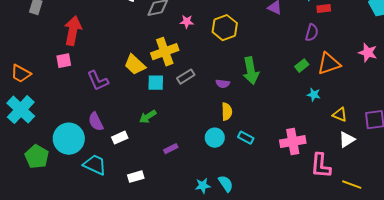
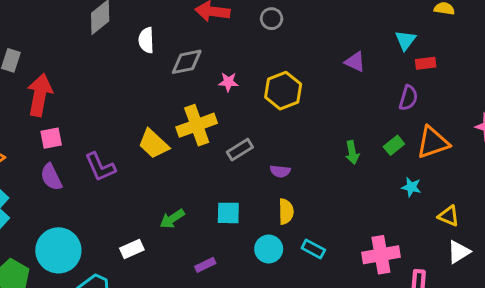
red arrow: (73, 31) -> (40, 95), moved
green arrow: (251, 71) -> (352, 153), moved, size x0.6
gray rectangle: (186, 77) -> (240, 150), moved
cyan square: (156, 83) -> (228, 213), moved
purple semicircle: (96, 122) -> (51, 177), moved

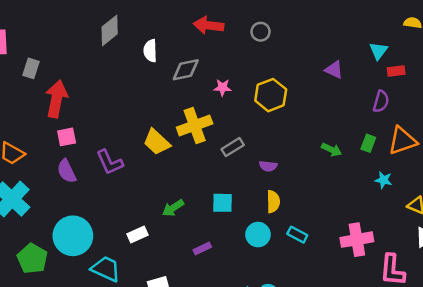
green rectangle: (394, 145) -> (368, 143), turned -30
green arrow: (352, 153) -> (332, 150), turned -54

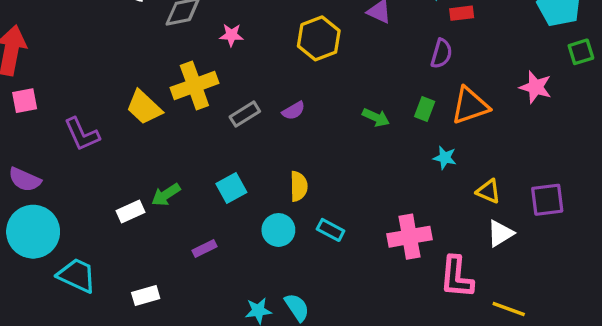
yellow hexagon: (271, 95) -> (319, 38), moved
purple semicircle: (268, 166) -> (294, 111), moved, turned -36
purple semicircle: (67, 171) -> (25, 180), moved, turned -40
cyan square: (222, 203) -> (231, 188), turned -30
white rectangle: (138, 235) -> (131, 211), moved

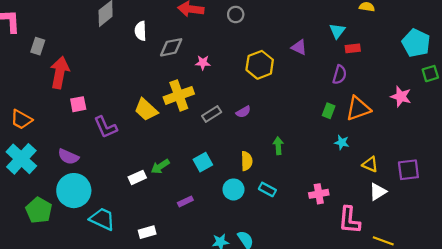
pink square: (25, 101) -> (78, 104), moved
green arrow: (376, 117) -> (278, 146), moved, turned -119
pink cross: (410, 237) -> (319, 194), size x0.7

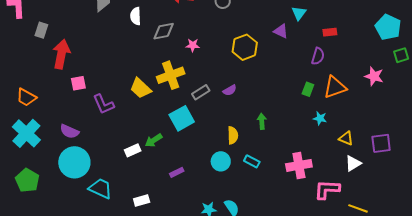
cyan triangle: (337, 31) -> (299, 13), moved
cyan square: (203, 162) -> (182, 118), moved, size x1.4
pink cross: (319, 194) -> (299, 165), size x1.4
green pentagon: (39, 210) -> (27, 180), moved
pink L-shape: (349, 220) -> (327, 189), turned 88

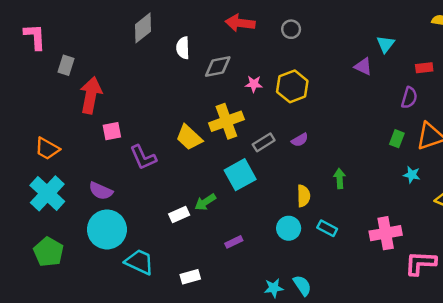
yellow hexagon: (245, 47) -> (292, 86), moved

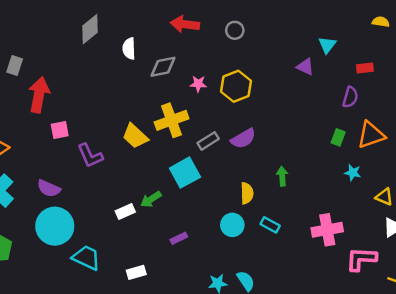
purple semicircle: (300, 140) -> (243, 139), size x1.5

